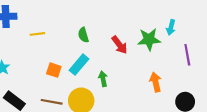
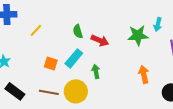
yellow line: (37, 34) -> (36, 30), turned -40
red arrow: (119, 45) -> (100, 40), moved, turned -30

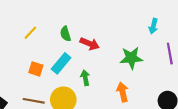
yellow line: (36, 30) -> (30, 33), moved
green star: (138, 35) -> (131, 58), moved
orange arrow: (144, 74) -> (123, 92), moved

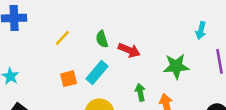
orange square: (36, 69) -> (69, 79), turned -32
green arrow: (85, 78) -> (140, 92), moved

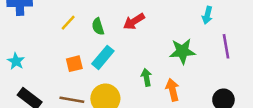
green semicircle: (102, 39) -> (98, 26), moved
red arrow: (129, 50) -> (134, 21), moved, turned 125

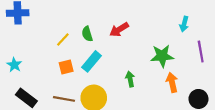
yellow line: (68, 23) -> (63, 39), moved
orange arrow: (173, 90) -> (172, 82), moved

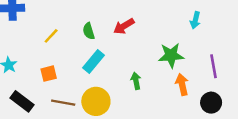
yellow line: (63, 39) -> (51, 36), moved
purple line: (201, 52) -> (214, 66), moved
orange square: (66, 67) -> (49, 74), moved

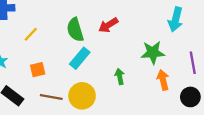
cyan arrow: (195, 20) -> (176, 19), size x1.5
green semicircle: (89, 31) -> (75, 30), size x1.5
yellow line: (51, 36) -> (31, 34), moved

